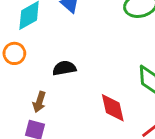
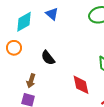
black semicircle: (64, 68) -> (48, 58), turned -119

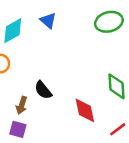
black semicircle: (48, 58) -> (43, 90), moved

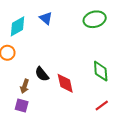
red diamond: (85, 110) -> (65, 83), moved

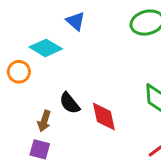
cyan diamond: (18, 26) -> (46, 48), moved, turned 60

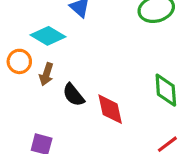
brown arrow: (44, 121) -> (46, 74), moved

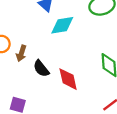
cyan diamond: (48, 36) -> (62, 25), moved, turned -40

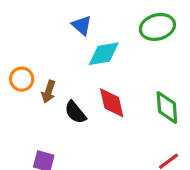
red diamond: (68, 79) -> (112, 103), moved

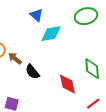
brown arrow: (49, 92) -> (15, 58), turned 112
red diamond: (112, 103) -> (67, 84), moved

